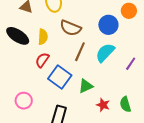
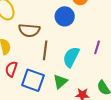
cyan semicircle: (105, 53) -> (71, 57), moved

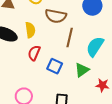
blue square: (33, 80) -> (55, 66), size x0.7

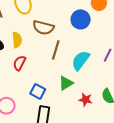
blue square: (55, 66) -> (38, 91), moved

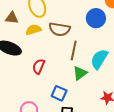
yellow semicircle: (17, 40) -> (33, 30), moved, turned -98
green triangle: (66, 83) -> (80, 73), moved

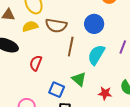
blue circle: (96, 18) -> (94, 24), moved
green triangle: (80, 73) -> (79, 79), moved, turned -42

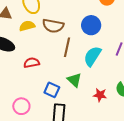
red semicircle: (36, 63) -> (32, 63), turned 56

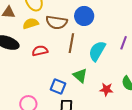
blue circle: (91, 25) -> (84, 16), moved
red semicircle: (32, 63) -> (40, 51), moved

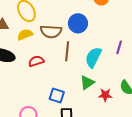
green triangle: (80, 76) -> (87, 83), moved, turned 49

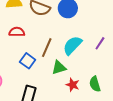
brown line: (67, 51) -> (47, 48), moved
blue square: (57, 95) -> (28, 61), moved

